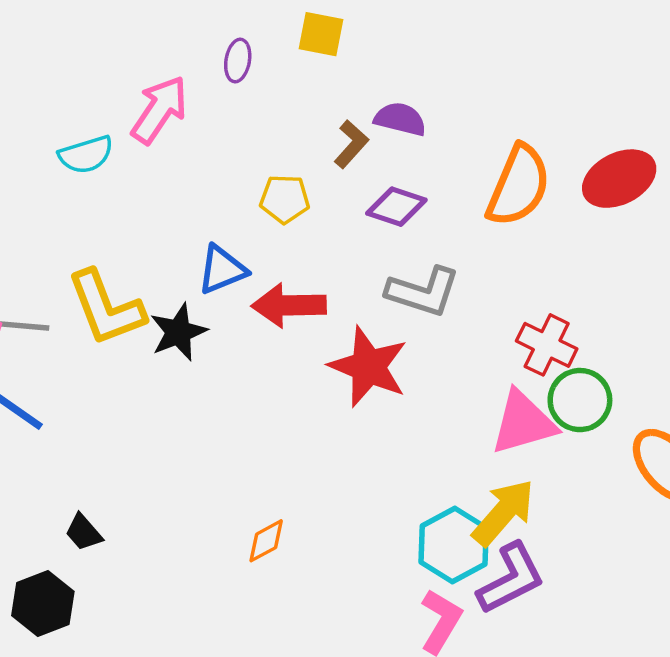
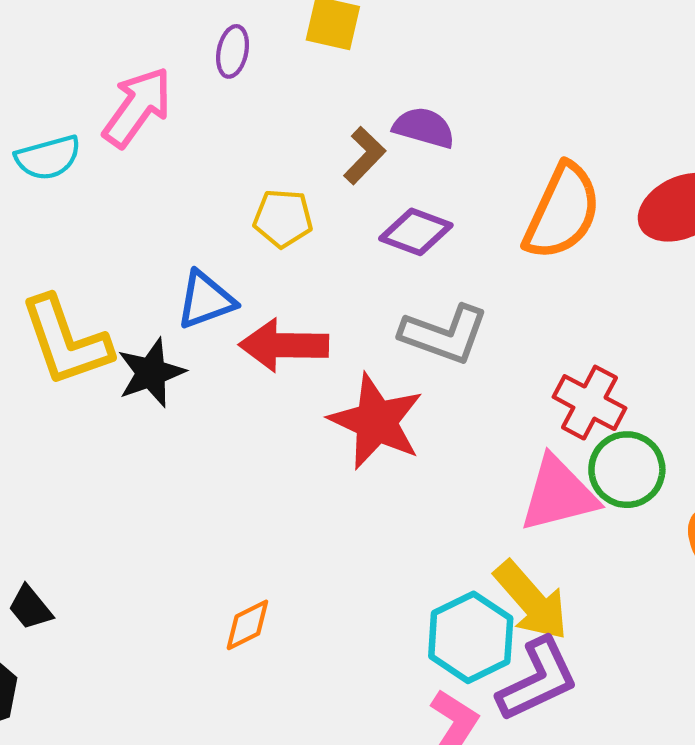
yellow arrow: (503, 513) -> (531, 601), turned 96

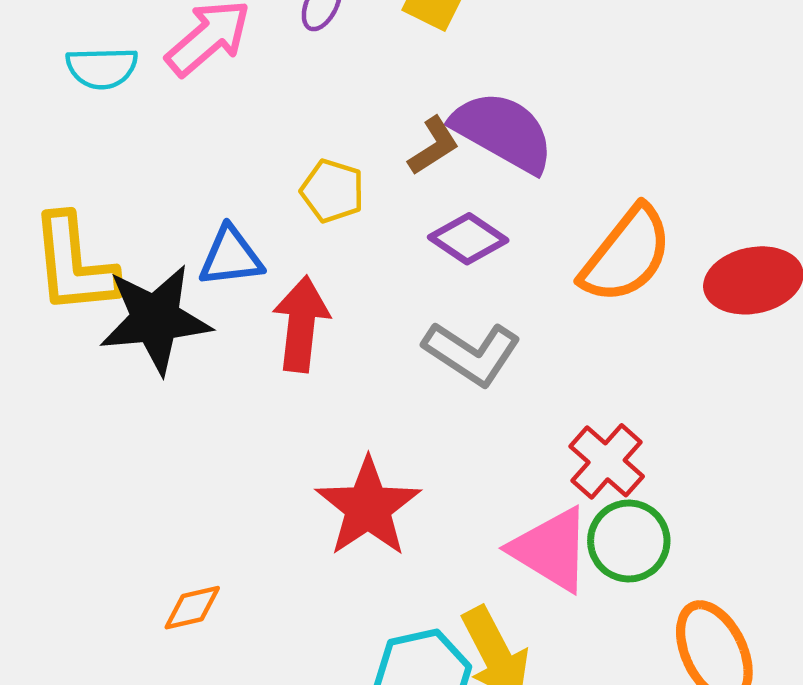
purple semicircle: (424, 128) -> (503, 132), size x1.6
red arrow: (284, 345) -> (301, 324), turned 82
black star: (151, 373) -> (155, 319), size x1.5
red star: (376, 421) -> (368, 507), moved
pink triangle: (559, 494) -> (551, 549), turned 32

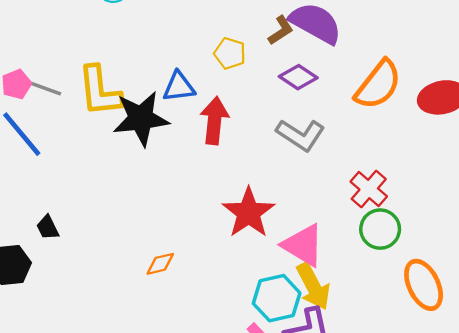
pink triangle: (551, 549) -> (303, 245), moved

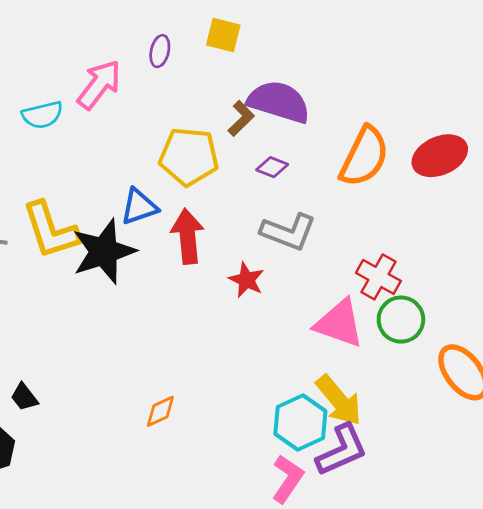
yellow pentagon: (230, 53) -> (189, 157), size x1.6
purple diamond: (298, 77) -> (272, 167), size x0.7
red star: (249, 213) -> (247, 280), moved, size x0.6
pink triangle: (303, 245) -> (339, 323), moved

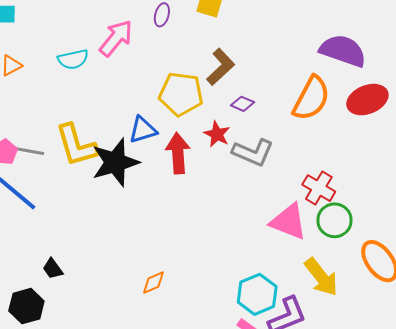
purple semicircle: (279, 102) -> (343, 51), moved
brown L-shape: (241, 118) -> (221, 67), size x1.4
red star: (247, 280) -> (217, 134), moved
yellow arrow: (339, 400) -> (321, 277), moved

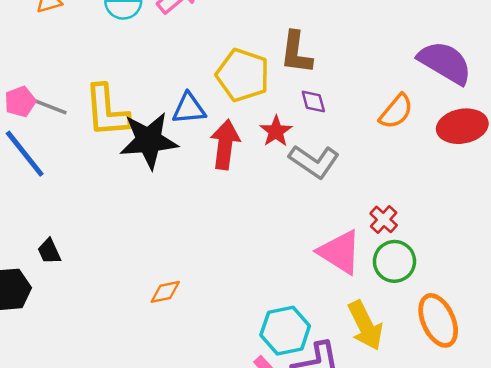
brown L-shape: (221, 67) -> (296, 53), turned 129
orange semicircle: (311, 98) -> (396, 111), size x0.7
purple diamond: (242, 104) -> (313, 101), turned 40
red cross: (319, 188) -> (384, 219), size x0.7

